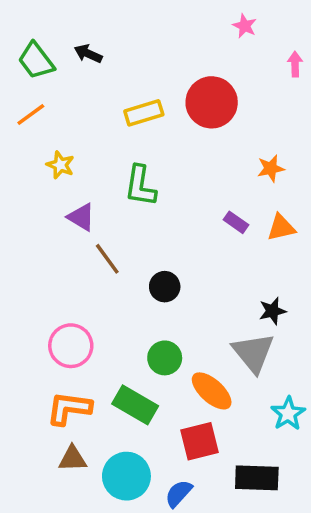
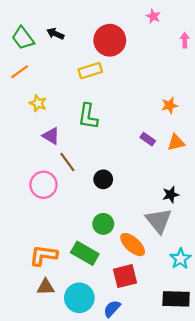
red circle: (212, 102) -> (110, 40), moved
pink circle: (71, 346) -> (43, 185), moved
black rectangle: (257, 478) -> (176, 299), moved

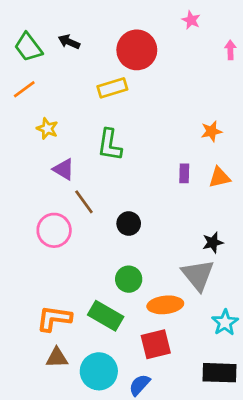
purple rectangle: (148, 139) -> (184, 173), turned 56
orange ellipse: (133, 245) -> (165, 305), turned -48

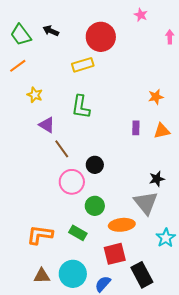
pink circle: (54, 230) -> (72, 182), moved
green rectangle: (106, 316) -> (78, 233), size x0.7
brown triangle: (57, 358) -> (42, 276), moved
black rectangle: (220, 373) -> (142, 275), moved, turned 60

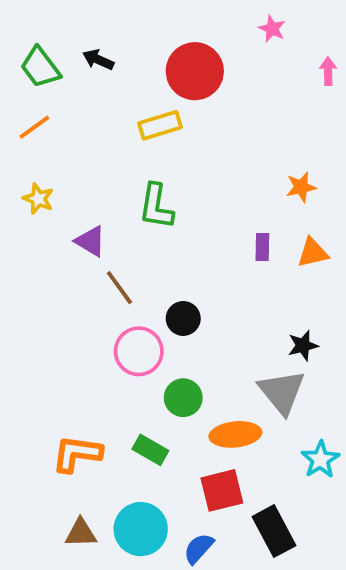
yellow star: (35, 95) -> (38, 199), moved

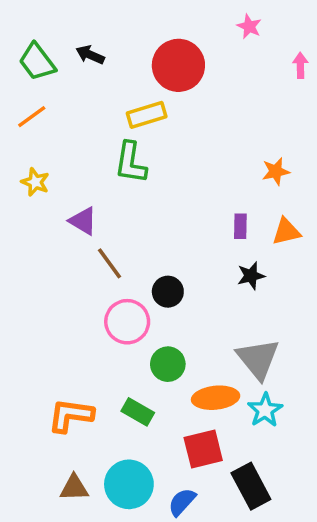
green L-shape: (156, 206) -> (131, 163), moved
black star: (303, 346) -> (251, 276), moved
cyan star: (320, 460) -> (265, 410), moved

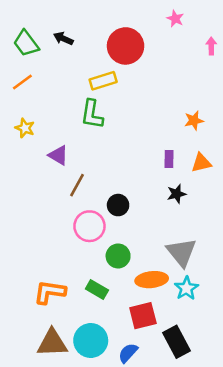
brown line: (109, 263) -> (77, 185), turned 65
brown triangle: (74, 488) -> (52, 343), size x1.5

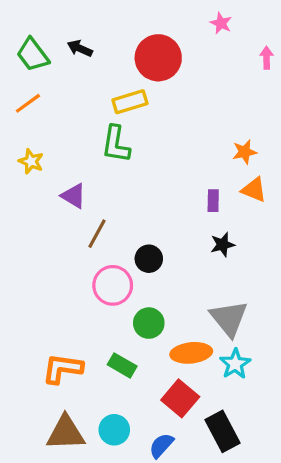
orange triangle: (201, 163) -> (254, 190), moved, turned 35
red square: (143, 316) -> (180, 398), turned -36
cyan circle: (91, 341) -> (114, 430), size x0.7

